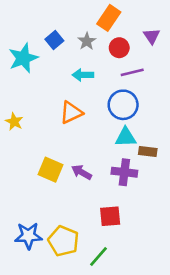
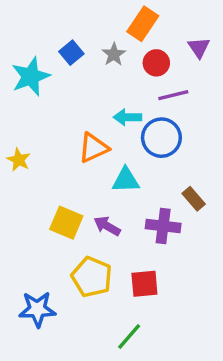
cyan arrow: (83, 75) -> (127, 117), moved
cyan triangle: (126, 137) -> (126, 180), moved
brown rectangle: (148, 151) -> (194, 199), turned 42
yellow pentagon: (63, 241) -> (92, 277), moved

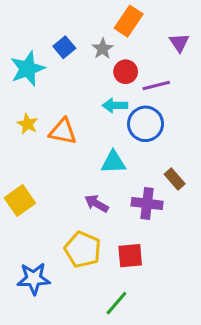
red circle: (156, 63) -> (126, 72), moved
orange triangle: (93, 148) -> (63, 131), moved, turned 36
yellow star: (19, 160) -> (28, 124), moved
yellow square: (66, 223) -> (20, 200), moved, turned 32

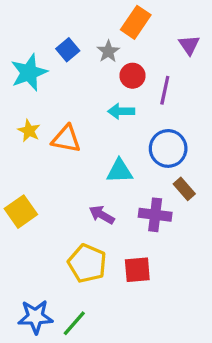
purple line: (156, 86) -> (165, 90), turned -64
blue circle: (146, 124) -> (168, 148), moved
blue star: (34, 279) -> (35, 317), moved
green line: (116, 303) -> (74, 323), moved

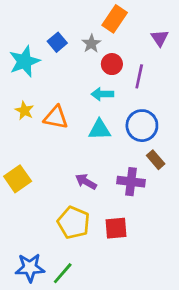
cyan triangle: (120, 171) -> (100, 130), moved

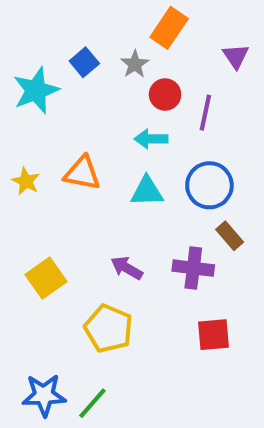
yellow star: (24, 111) -> (26, 181), moved
yellow square: (18, 179) -> (46, 278), moved
red square: (116, 228) -> (213, 335), moved

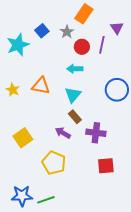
purple line: (205, 113) -> (102, 45), moved
blue circle: (209, 185) -> (117, 90), moved
cyan triangle: (147, 191) -> (73, 95), turned -48
brown rectangle: (230, 236) -> (75, 117), moved
green line: (92, 403) -> (46, 200), turned 30

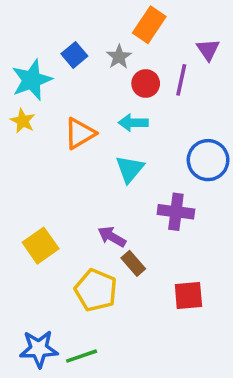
orange triangle: (41, 86) -> (80, 133), moved, turned -42
yellow star: (13, 90) -> (23, 121), moved
brown rectangle: (75, 117) -> (133, 263), moved
purple cross: (96, 133) -> (176, 212), moved

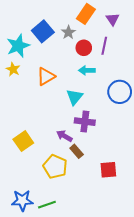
purple triangle: (208, 50) -> (112, 19), moved
blue square: (74, 55) -> (43, 31), size x1.5
cyan arrow: (133, 123) -> (87, 70), moved
purple cross: (176, 212) -> (85, 122), moved

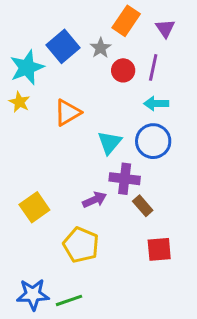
cyan arrow: (87, 70) -> (156, 104), moved
blue circle: (120, 92) -> (153, 141), moved
purple arrow: (64, 136) -> (95, 200), turned 126
brown rectangle: (77, 151) -> (143, 206), moved

